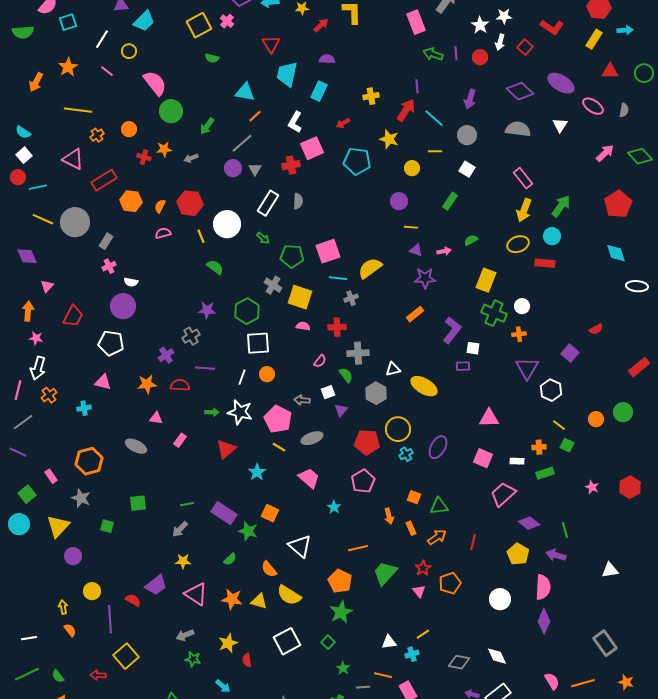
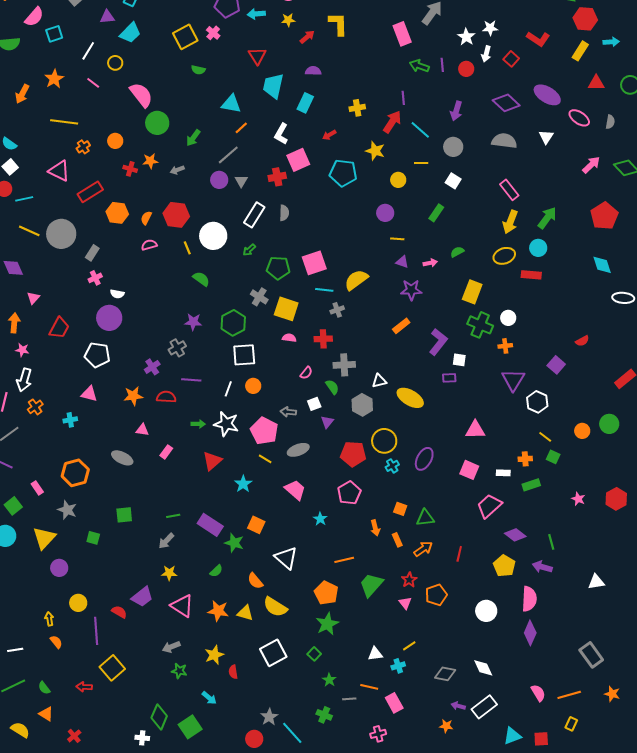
green arrow: (263, 238) -> (249, 250), turned 96

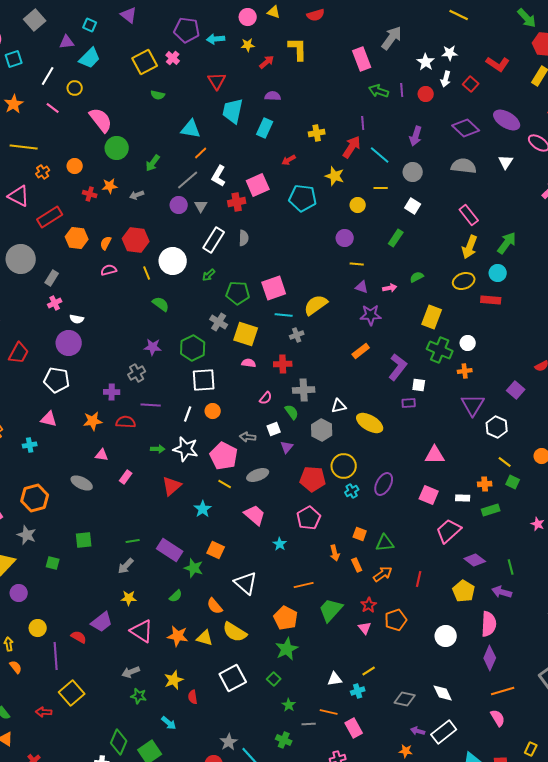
white L-shape: (281, 134) -> (219, 176), moved
purple cross: (152, 367) -> (112, 392), turned 35
orange line: (569, 695) -> (503, 691), moved

